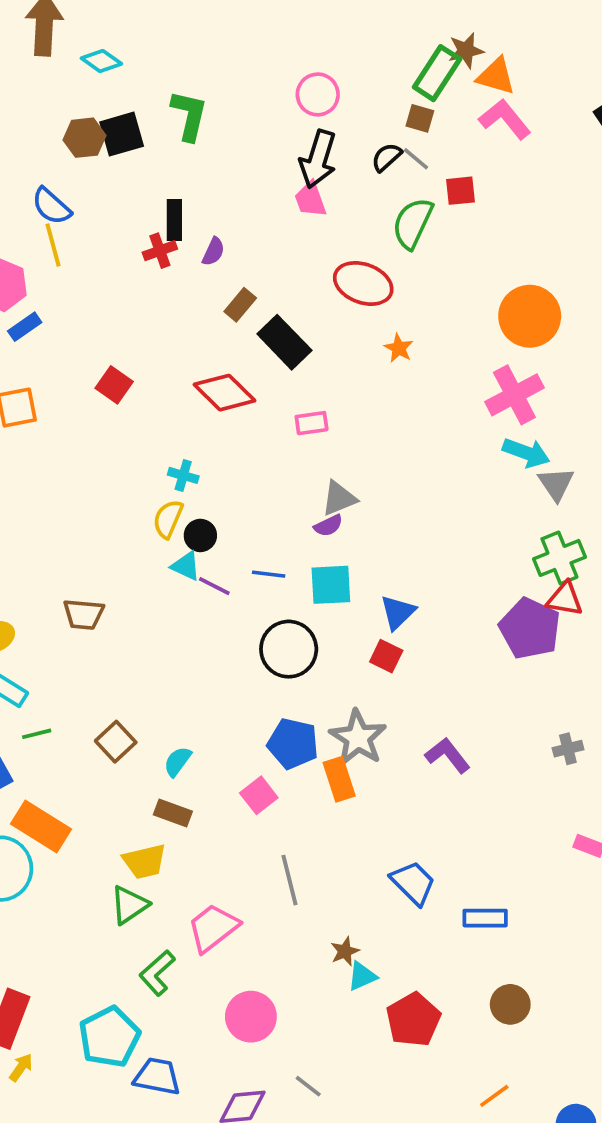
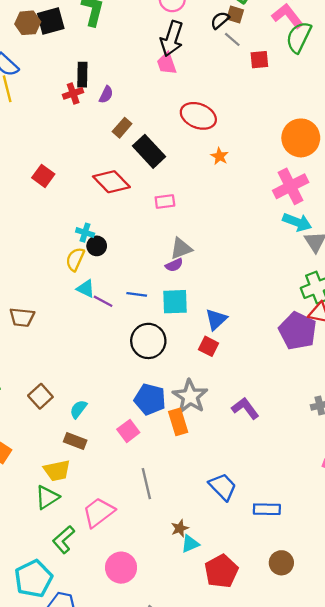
black semicircle: (386, 157) -> (220, 20), moved
green semicircle: (413, 223) -> (299, 37), moved
black circle: (200, 535) -> (97, 246), moved

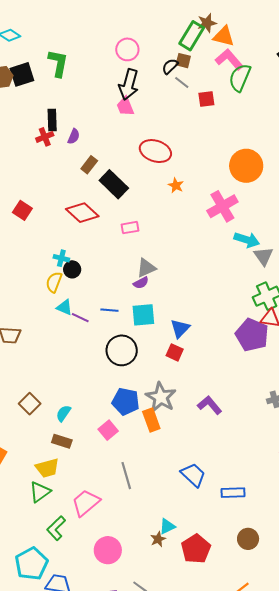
pink cross: (291, 186) -> (222, 206), moved
brown star: (180, 528) -> (158, 539), moved

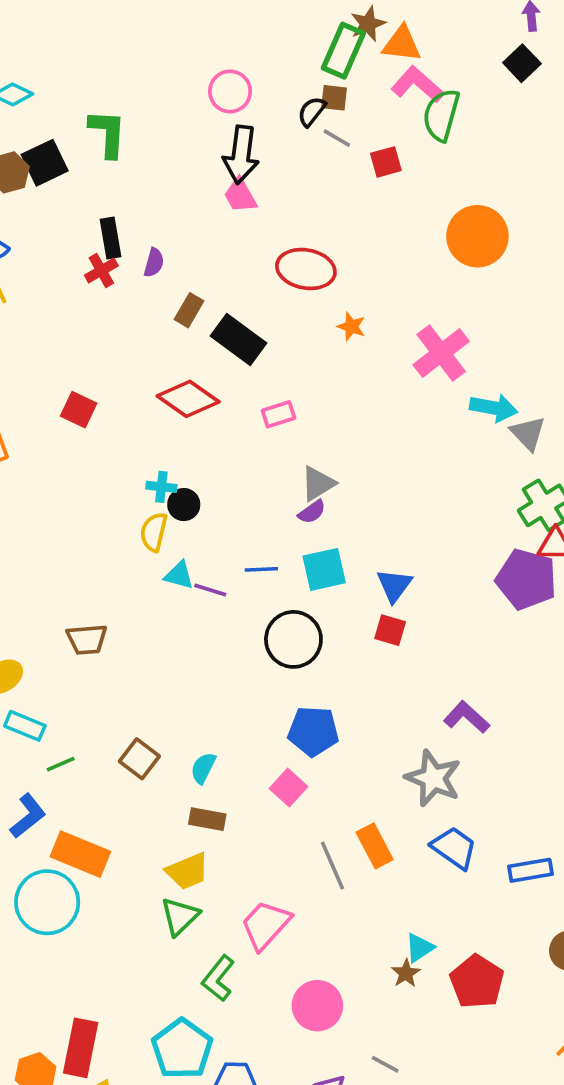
orange circle: (246, 166) -> (477, 236), moved
gray star: (161, 397) -> (433, 778), moved
orange rectangle: (151, 420) -> (375, 846), moved

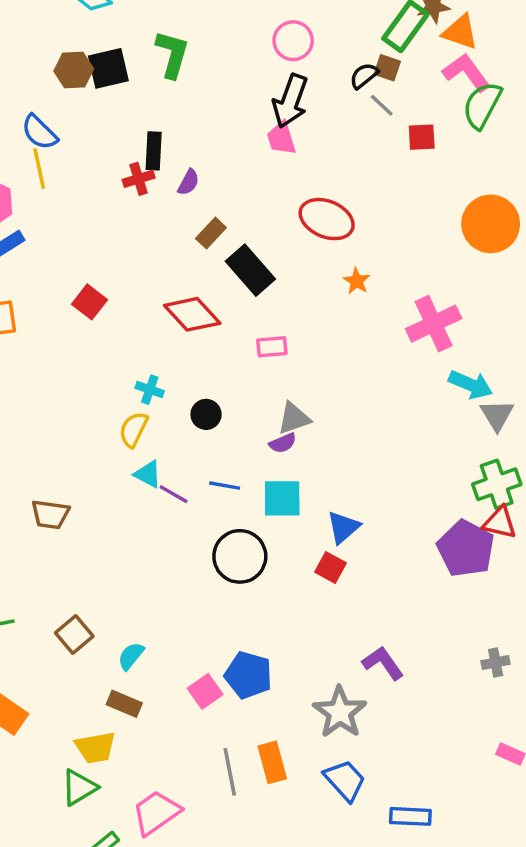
black circle: (184, 505) -> (206, 414), moved
blue pentagon: (313, 731) -> (248, 675), moved

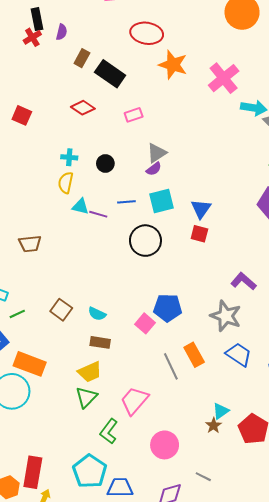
orange star: (357, 281) -> (173, 65), size x1.8
red diamond: (192, 314) -> (83, 108), size x0.7
cyan semicircle: (131, 656) -> (97, 314), turned -90

